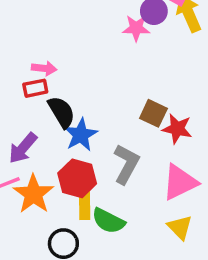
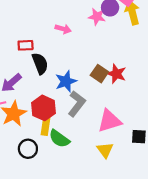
pink arrow: (44, 68) -> (63, 29), moved
red star: (177, 129) -> (116, 74), moved
blue star: (81, 135) -> (66, 81), moved

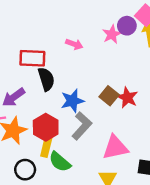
pink star: (97, 17) -> (112, 34), turned 30
red rectangle: (26, 45) -> (32, 58), size x1.5

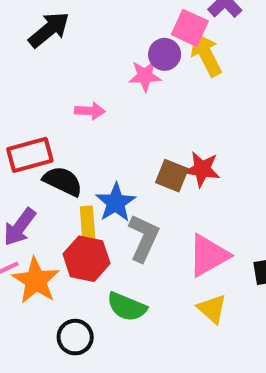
pink star: (112, 34) -> (145, 76), turned -30
black semicircle: (46, 79) -> (63, 181), turned -30
yellow rectangle: (46, 147) -> (88, 223), moved

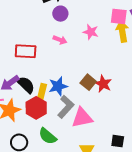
pink square: (190, 28) -> (119, 16), turned -36
purple circle: (165, 54) -> (60, 14), moved
black semicircle: (63, 181) -> (26, 85), moved
pink triangle: (208, 255) -> (82, 118), moved

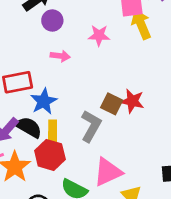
blue star: (58, 86) -> (44, 101), moved
gray L-shape: (66, 107) -> (91, 126), moved
pink triangle: (82, 118) -> (108, 172), moved

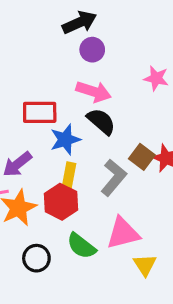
pink star: (99, 35) -> (156, 78), moved
pink arrow: (60, 56) -> (94, 92), size x1.5
black semicircle: (29, 127) -> (101, 121), moved

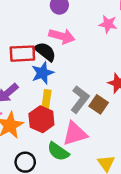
black semicircle: (101, 121) -> (45, 52), moved
brown square: (142, 157) -> (99, 104), moved
pink triangle: (123, 233) -> (75, 134), moved

